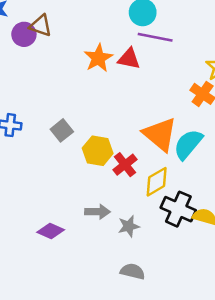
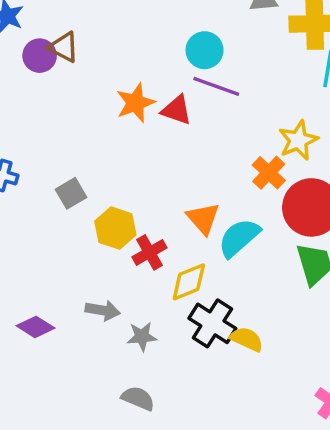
orange triangle: (160, 134) -> (203, 219), size x0.7

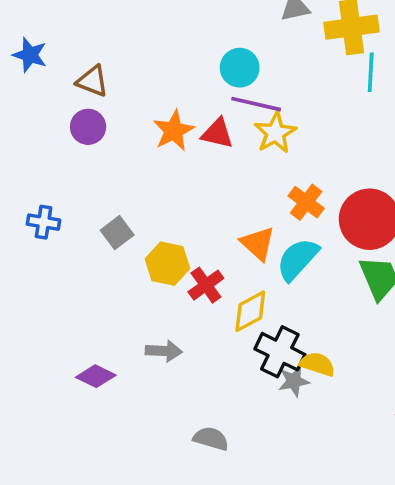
purple circle: (40, 56) -> (88, 127), moved
yellow star: (298, 140) -> (275, 133), moved
orange cross: (269, 173) -> (306, 202), moved
gray star: (142, 337) -> (294, 381), moved

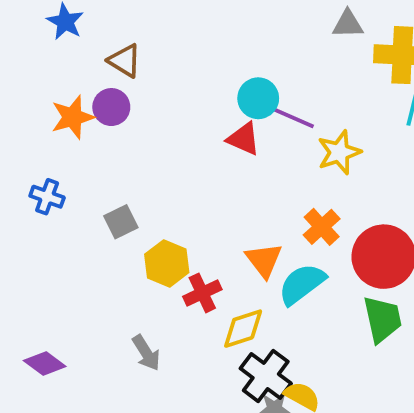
cyan circle: (240, 68) -> (258, 98), moved
orange star: (174, 131) -> (73, 117), moved
yellow star: (275, 133) -> (339, 152), moved
gray arrow: (164, 351) -> (146, 353), turned 44
purple diamond: (96, 376) -> (45, 364), moved

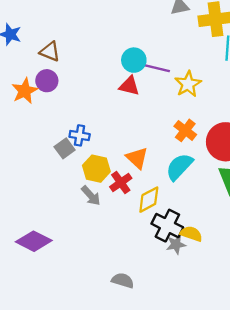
blue cross: (47, 197) -> (80, 135), moved
orange triangle: (264, 260) -> (137, 158), moved
gray arrow: (146, 353) -> (91, 196), moved
purple diamond: (45, 364) -> (34, 241), size x1.4

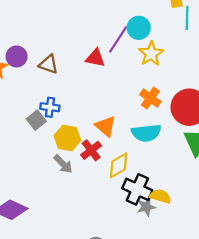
brown triangle: (50, 52) -> (49, 64), moved
cyan circle: (134, 60) -> (139, 28), moved
purple line: (154, 67) -> (118, 39), turned -68
cyan semicircle: (179, 167) -> (146, 133), turned -136

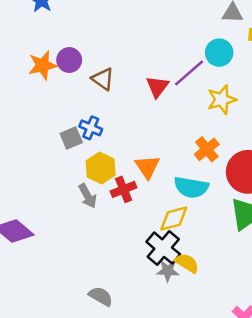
cyan circle: (139, 28) -> (219, 53), moved
red triangle: (95, 58) -> (157, 87), turned 40
yellow diamond: (119, 165) -> (174, 218), moved

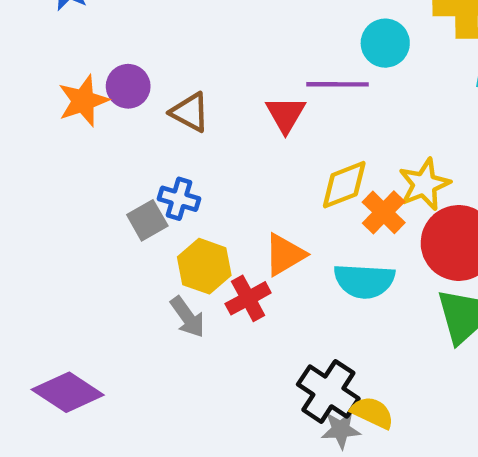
purple line: (189, 73) -> (338, 84), turned 48
yellow star: (222, 100) -> (424, 184), moved
orange triangle: (147, 167) -> (285, 255), turned 40
yellow diamond: (174, 218) -> (344, 185), moved

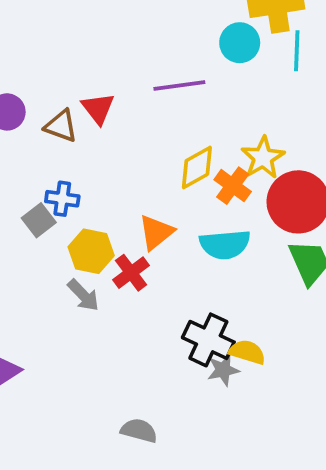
cyan circle: (385, 43) -> (240, 43), moved
red triangle: (286, 114) -> (98, 108), moved

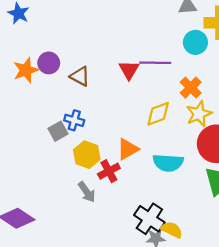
red triangle: (98, 108) -> (129, 70), moved
orange cross: (233, 186) -> (191, 88), moved
gray arrow: (83, 295) -> (87, 192), moved

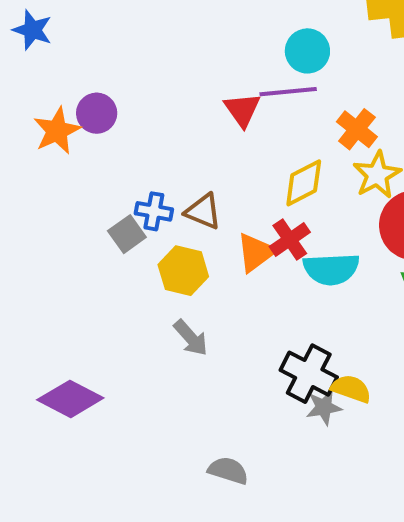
cyan circle: (195, 42) -> (307, 51), moved
brown triangle: (80, 76) -> (203, 211), moved
red cross: (109, 171) -> (290, 239), moved

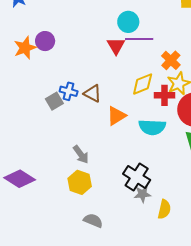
cyan circle: (307, 51) -> (128, 22), moved
red cross: (290, 239) -> (164, 95), moved, turned 30
yellow hexagon: (183, 271) -> (80, 182), moved
yellow semicircle: (351, 389) -> (164, 209), moved, turned 78

